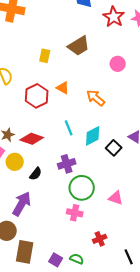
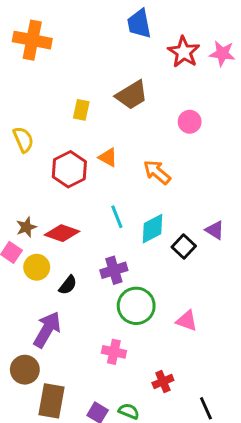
pink cross: (75, 213) -> (114, 352), moved

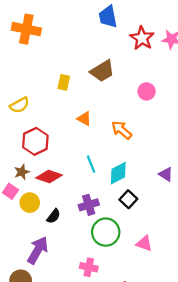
yellow semicircle: (23, 140) -> (20, 105), turned 84
red hexagon: (69, 169) -> (35, 141), moved
black square: (184, 246) -> (128, 199), moved

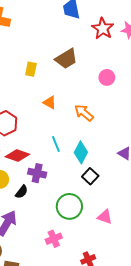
cyan diamond: (118, 173) -> (81, 152), turned -35
purple cross: (89, 205) -> (37, 173), moved, turned 30
pink cross: (89, 267) -> (54, 239), turned -35

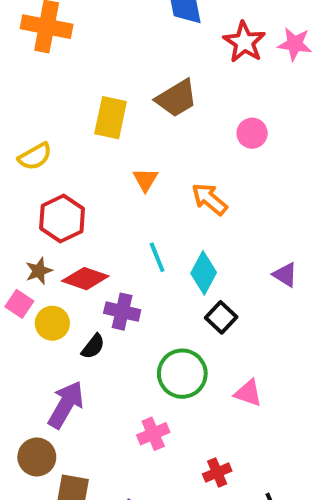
yellow rectangle: (31, 69) -> (111, 118), size x1.5
orange triangle: (50, 102) -> (145, 180), turned 32

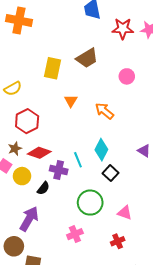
red star: (244, 42) -> (123, 29), turned -30
cyan line: (157, 257) -> (78, 160), moved
red cross: (217, 473) -> (118, 241), moved

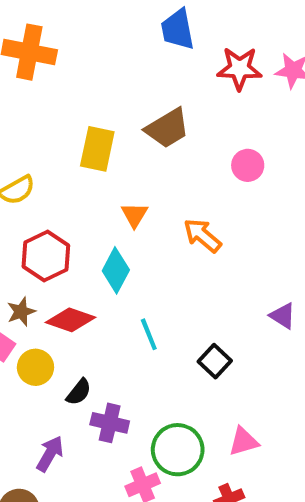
cyan diamond: (101, 150) -> (116, 270), moved
purple cross: (59, 170) -> (110, 423), moved
green circle: (90, 203) -> (178, 450), moved
pink triangle: (125, 213) -> (244, 441), turned -35
purple arrow: (29, 219) -> (50, 454), size x0.7

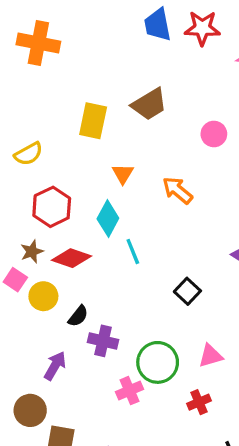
red star: (239, 69) -> (202, 28), moved
cyan line: (149, 334) -> (133, 252), moved

